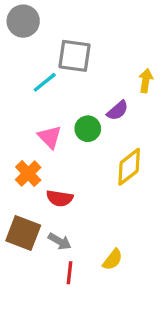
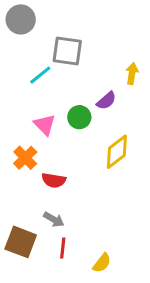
brown square: (23, 233) -> (21, 242), moved
yellow semicircle: (113, 260) -> (102, 263), moved

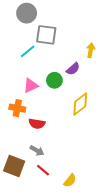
gray circle: (21, 19) -> (27, 13), moved
pink triangle: (45, 125) -> (31, 85), turned 49
orange cross: (25, 158) -> (17, 108), turned -35
red line: (63, 248) -> (43, 170), turned -56

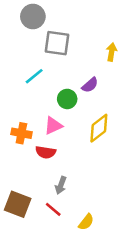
yellow arrow: (91, 50) -> (112, 52), moved
cyan line: (28, 51) -> (34, 76), moved
pink triangle: (31, 85) -> (53, 126), moved
gray arrow: (37, 151) -> (61, 185), moved, turned 80

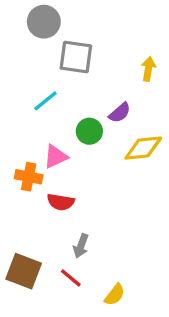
pink triangle: (53, 126) -> (56, 157), moved
yellow diamond: (99, 128) -> (143, 148), moved, turned 32

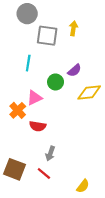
yellow arrow: (148, 69) -> (73, 28), moved
cyan line: (46, 101) -> (28, 63), turned -42
orange cross: (29, 177) -> (18, 110), turned 35
yellow semicircle: (115, 295) -> (83, 186), moved

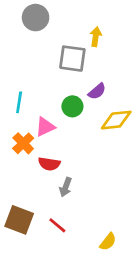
gray square: (47, 36) -> (72, 59), moved
cyan line: (28, 63) -> (19, 102), moved
gray arrow: (50, 154) -> (66, 187), moved

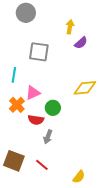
gray square: (72, 59) -> (39, 52), moved
purple semicircle: (97, 91) -> (81, 43), moved
green circle: (72, 106) -> (53, 108), moved

